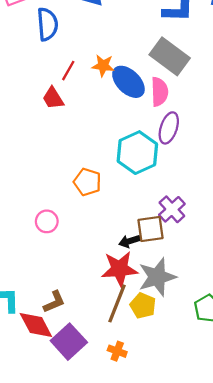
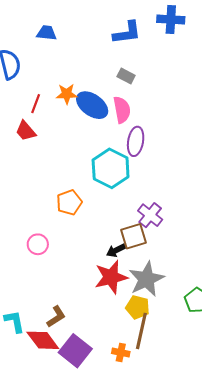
gray rectangle: (170, 56) -> (126, 76), size x0.5
orange pentagon: (87, 182) -> (69, 202), turned -30
brown line: (117, 303) -> (141, 331), moved

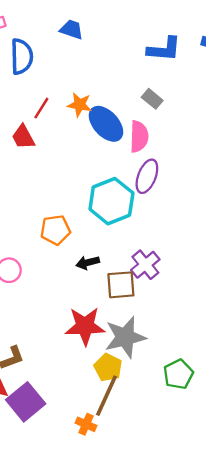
black arrow: (116, 250) -> (88, 263), moved
orange cross: (121, 352) -> (86, 424), moved

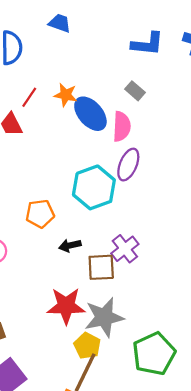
green pentagon: (178, 374) -> (154, 354), size x1.5

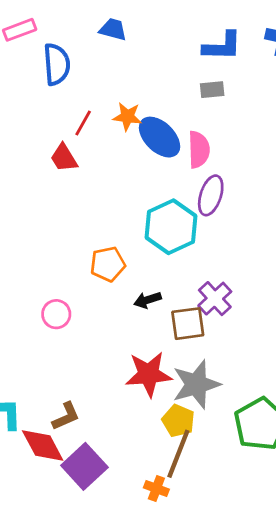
gray rectangle: (135, 91) -> (212, 90), moved, turned -42

